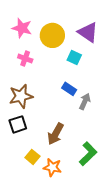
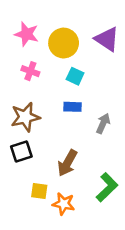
cyan square: (74, 57) -> (75, 76), moved
blue rectangle: (69, 89) -> (72, 107), moved, turned -32
yellow square: (32, 157) -> (39, 191), turned -32

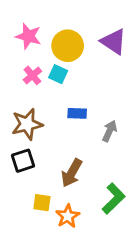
pink cross: (30, 71) -> (32, 75), turned 30
cyan square: (75, 76) -> (58, 74), moved
orange star: (64, 204) -> (68, 216), turned 30

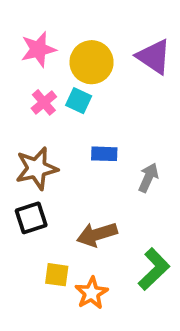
pink star: (28, 36) -> (38, 49), turned -30
brown arrow: (72, 173) -> (97, 234), turned 44

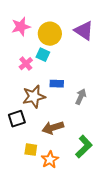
pink cross: (44, 102) -> (26, 64), moved
brown star: (37, 168) -> (34, 97), moved

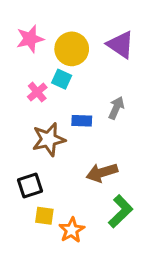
gray arrow: (81, 97) -> (116, 108), moved
black square: (17, 119) -> (30, 186), moved
brown arrow: (53, 128) -> (102, 173), moved

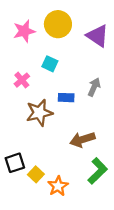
yellow circle: (72, 49) -> (58, 24), moved
pink cross: (37, 92) -> (22, 80), moved
black square: (30, 186) -> (15, 163), moved
yellow square: (44, 216) -> (36, 174), turned 35

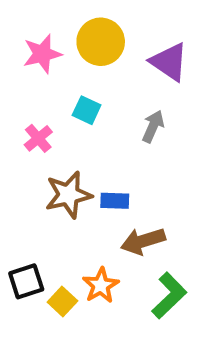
gray arrow: (94, 87) -> (153, 126), moved
blue rectangle: (66, 98) -> (115, 201), moved
orange star: (58, 186) -> (101, 285), moved

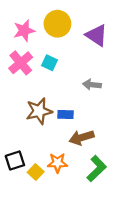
gray arrow: (153, 126) -> (92, 85), moved, turned -108
pink cross: (38, 138) -> (21, 63), moved, size x1.5
orange star: (101, 285) -> (57, 163), turned 30

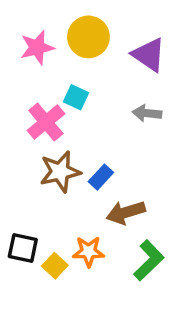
pink cross: (21, 63) -> (46, 122), moved
gray arrow: (92, 85) -> (147, 113), moved
blue rectangle: (65, 115) -> (101, 177), turned -49
black square: (15, 161) -> (23, 248), turned 30

